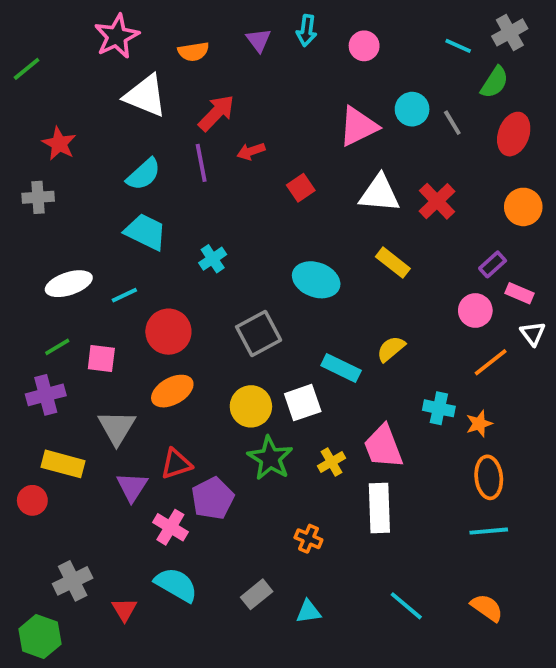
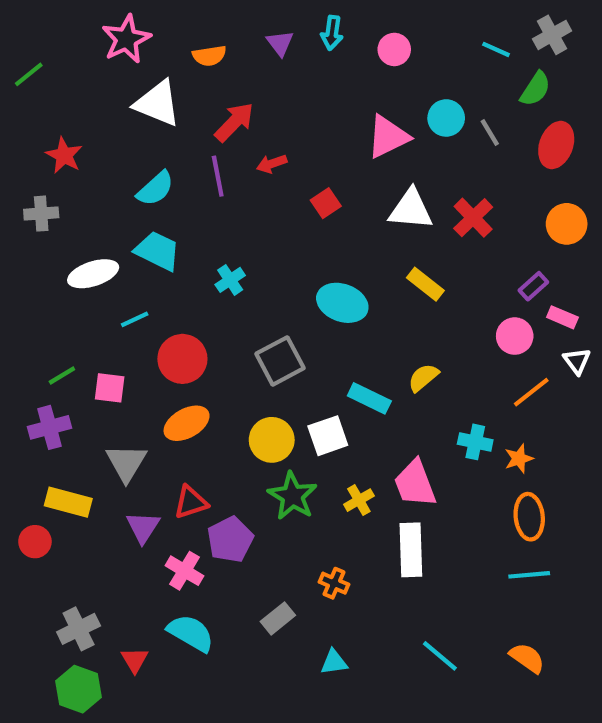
white ellipse: (69, 284) -> (93, 274), moved
gray rectangle: (257, 594) -> (278, 618), moved
green hexagon: (40, 636) -> (79, 689), moved

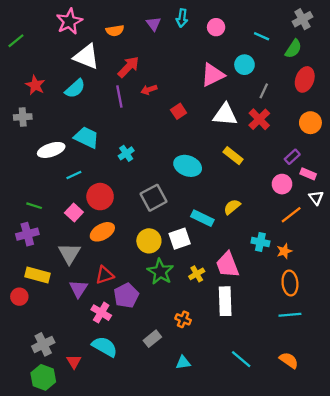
cyan line: (496, 49) -> (262, 36), moved
gray line: (490, 133) -> (264, 91), moved, turned 56
cyan semicircle: (155, 189) -> (75, 89), moved
green line: (62, 375) -> (34, 206), turned 49
pink square: (110, 388) -> (74, 212), moved, turned 36

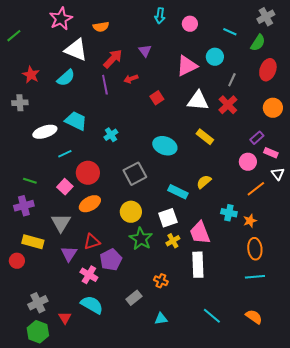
purple triangle: (154, 24) -> (145, 51), moved
white square: (180, 239) -> (168, 218), moved

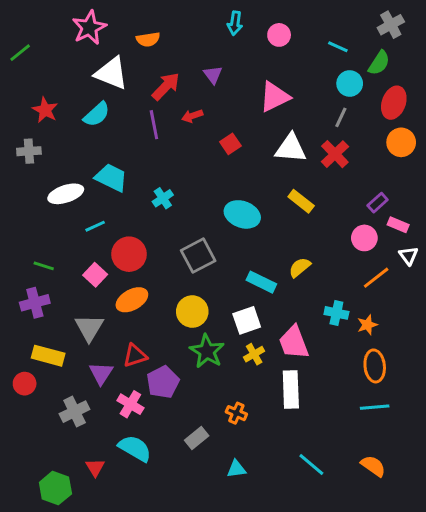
cyan circle: (215, 57) -> (350, 83), moved
orange circle: (273, 108) -> (401, 142), moved
gray cross: (38, 303) -> (75, 412), moved

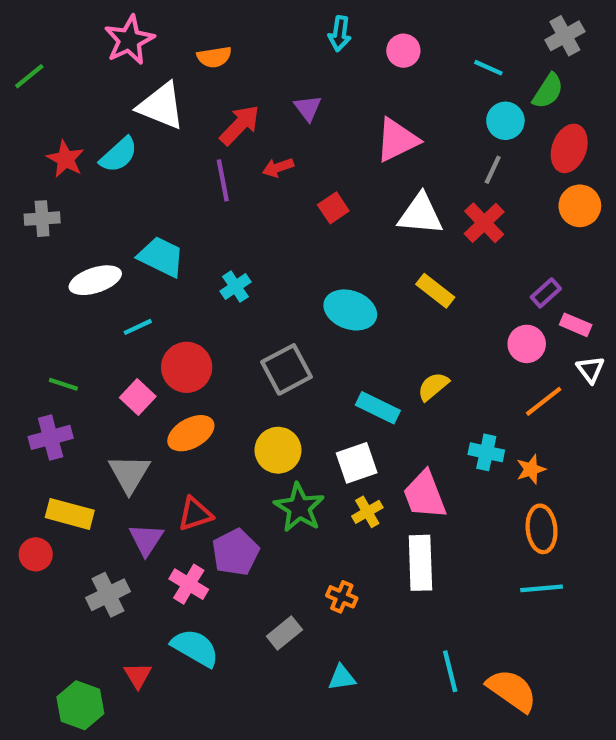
cyan semicircle: (97, 114) -> (119, 155), moved
cyan line: (311, 465) -> (450, 671), turned 36
orange semicircle: (373, 466) -> (512, 690), moved, size x1.4

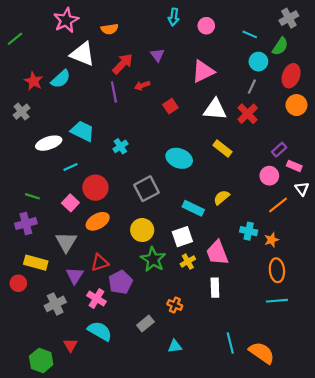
gray cross: (42, 219) -> (22, 112), turned -35
white rectangle: (420, 563) -> (215, 288), size x0.7

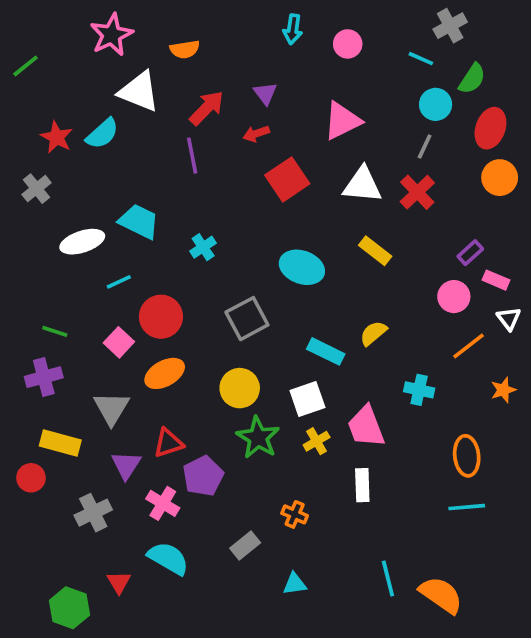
gray cross: (289, 18) -> (450, 26), moved
red arrow: (142, 85) -> (256, 134), moved
red square: (170, 106) -> (287, 179), size x1.6
orange star: (271, 240) -> (503, 390), moved

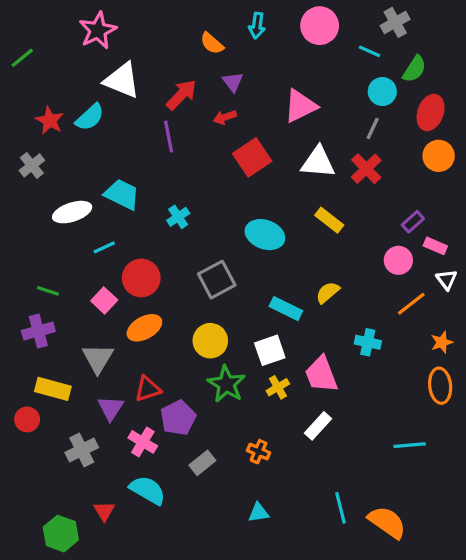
pink circle: (348, 44) -> (320, 26), moved, size x1.5
orange semicircle: (185, 49) -> (212, 43), moved, turned 50
orange ellipse: (467, 456) -> (440, 386), moved
white rectangle: (362, 485) -> (318, 426), turned 44
gray rectangle: (245, 546) -> (202, 463), moved

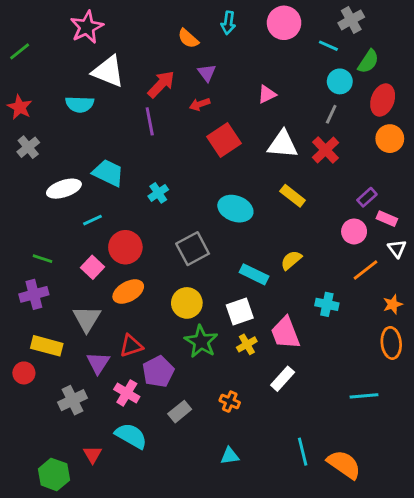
pink triangle: (300, 106) -> (267, 94), size x0.6
cyan semicircle: (90, 117) -> (80, 104), turned 44
red star: (50, 120) -> (20, 107), moved

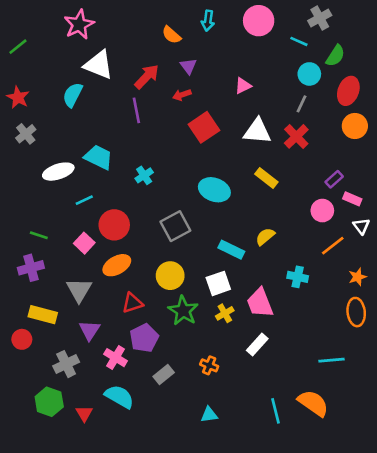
cyan semicircle: (80, 104) -> (73, 95), turned 115
red triangle: (131, 346) -> (132, 303), moved
orange semicircle: (344, 464) -> (313, 403), moved
green hexagon: (54, 474) -> (49, 402), moved

